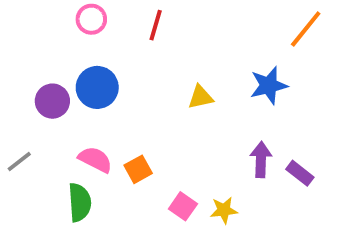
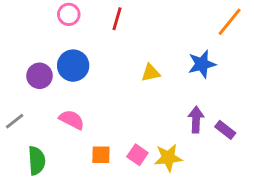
orange square: (138, 169) -> (101, 155), moved, turned 30
green semicircle: (80, 202) -> (37, 161), moved
yellow star: (224, 210) -> (168, 158), size x1.4

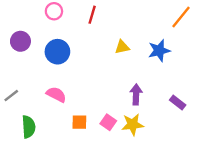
yellow triangle: (151, 73) -> (122, 47), moved
purple circle: (39, 76) -> (20, 41), moved
purple arrow: (196, 120) -> (136, 94), moved

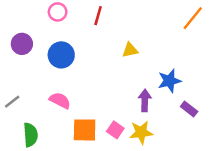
blue star: (159, 51) -> (169, 81), moved
orange square: (79, 122) -> (85, 130), size x1.5

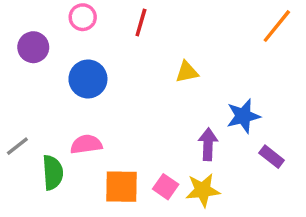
purple circle: (22, 44) -> (33, 47), moved
pink semicircle: (60, 100) -> (86, 144), turned -35
green semicircle: (30, 135) -> (53, 173), moved

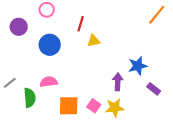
red line: (141, 22) -> (81, 24), moved
yellow triangle: (187, 72) -> (94, 41), moved

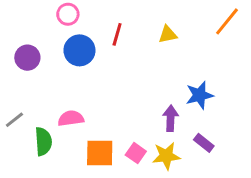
purple circle: (19, 27) -> (27, 58), moved
yellow triangle: (94, 41) -> (168, 34), moved
blue circle: (50, 45) -> (79, 50), moved
purple rectangle: (154, 89) -> (204, 143), moved

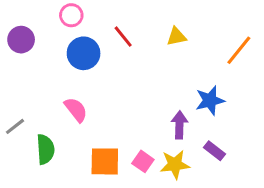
orange line: (227, 21) -> (239, 50), moved
red line: (117, 34) -> (123, 37), turned -55
purple circle: (27, 58) -> (21, 40), moved
pink semicircle: (71, 118) -> (76, 110), moved, turned 60

